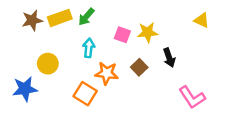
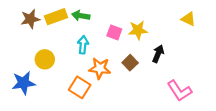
green arrow: (86, 17) -> (81, 16), turned 60
black arrow: (169, 58) -> (158, 54), turned -138

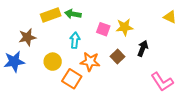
brown star: (30, 19) -> (27, 37), moved
yellow circle: (45, 59) -> (53, 62), moved
blue star: (23, 83) -> (14, 62), moved

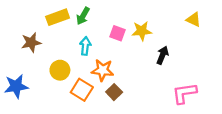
green arrow: (73, 14) -> (83, 16), turned -70
brown square: (117, 56) -> (114, 92), moved
blue star: (14, 62) -> (16, 86), moved
pink L-shape: (162, 82) -> (184, 93), turned 115

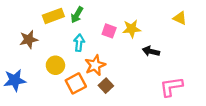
black arrow: (162, 55) -> (151, 51), turned -98
orange star: (103, 70) -> (95, 65), turned -30
orange square: (82, 90) -> (76, 83), turned 30

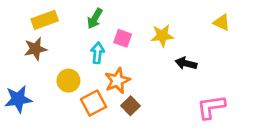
yellow rectangle: (53, 16) -> (45, 20), moved
pink square: (109, 31) -> (123, 38), moved

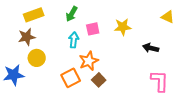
pink square: (123, 38) -> (93, 29), turned -32
black arrow: (186, 63) -> (151, 48), moved
yellow circle: (68, 81) -> (37, 58), moved
pink L-shape: (211, 107) -> (160, 81), turned 100

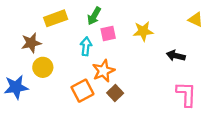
green arrow: (72, 14) -> (94, 16), moved
yellow rectangle: (34, 15) -> (56, 18), moved

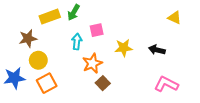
green arrow: (94, 16) -> (74, 12), moved
yellow star: (143, 31) -> (124, 48), moved
orange square: (82, 91) -> (47, 83), moved
pink L-shape: (186, 94) -> (166, 84), turned -65

